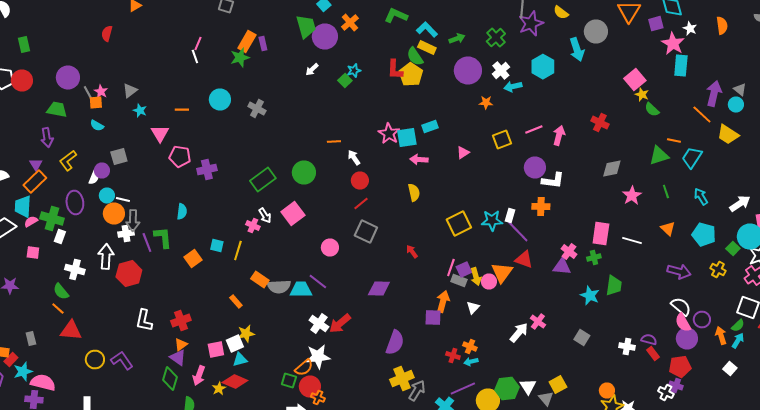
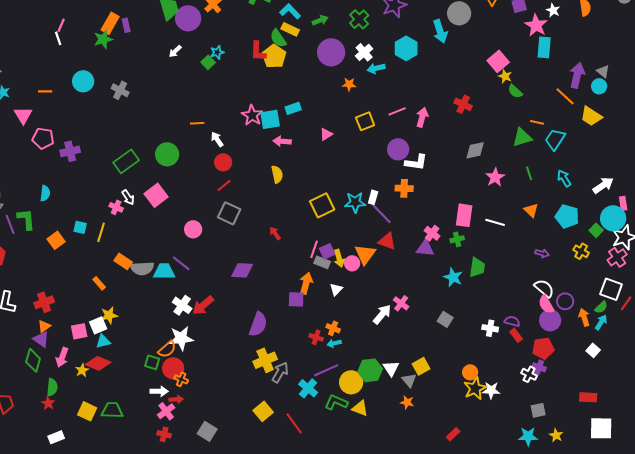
purple arrow: (679, 272) -> (542, 253), size x0.6

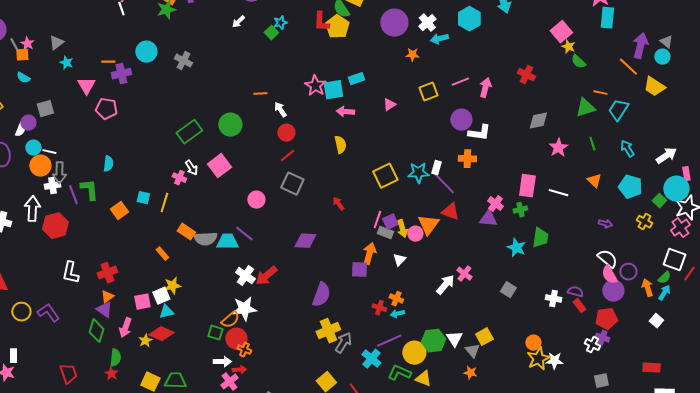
purple cross: (70, 151) -> (121, 74), moved

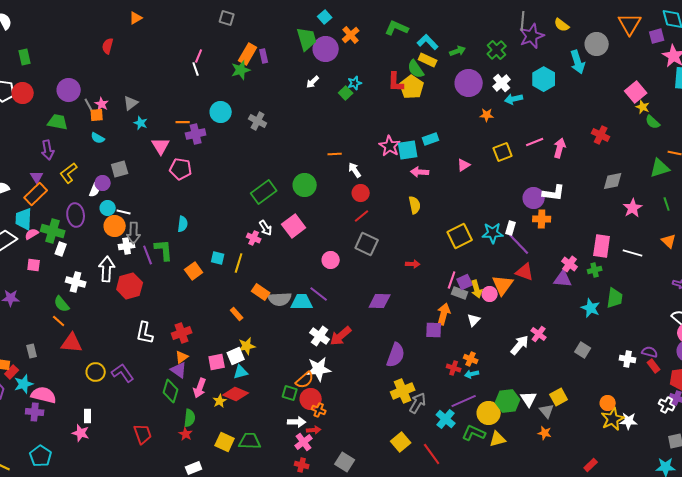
purple circle: (461, 120) -> (534, 198), moved
red arrow: (338, 204) -> (413, 264), turned 128
yellow triangle: (423, 379) -> (498, 439), turned -36

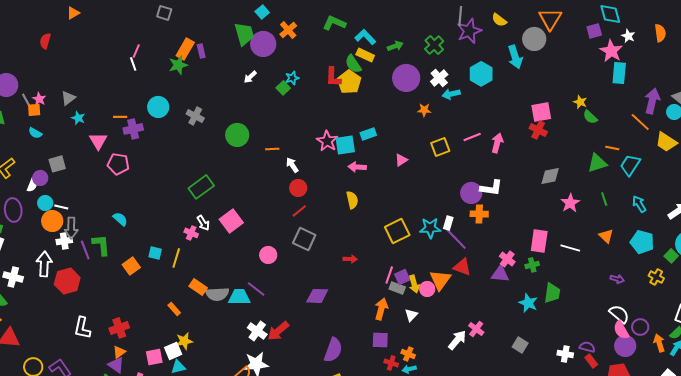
orange triangle: (630, 24) -> (550, 19), moved
pink square: (636, 92) -> (541, 112), moved, turned 30
green circle: (305, 185) -> (237, 135), moved
cyan semicircle: (183, 224) -> (120, 219), turned -56
purple square: (434, 330) -> (380, 340), moved

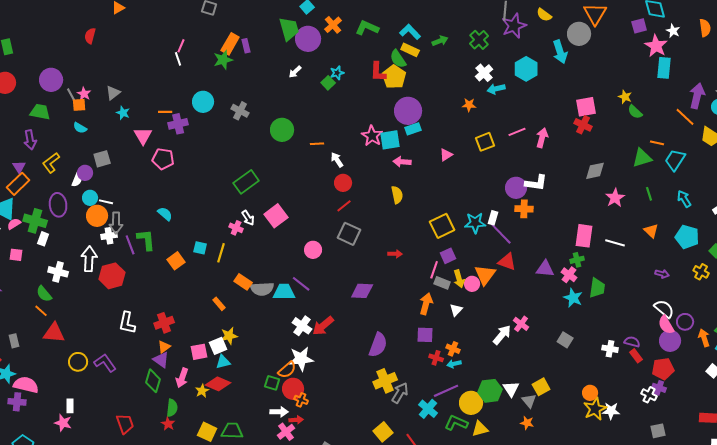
green L-shape: (334, 23) -> (367, 28), moved
purple circle: (406, 78) -> (408, 111), moved
pink cross: (507, 259) -> (569, 275), moved
purple square: (402, 277) -> (448, 256), moved

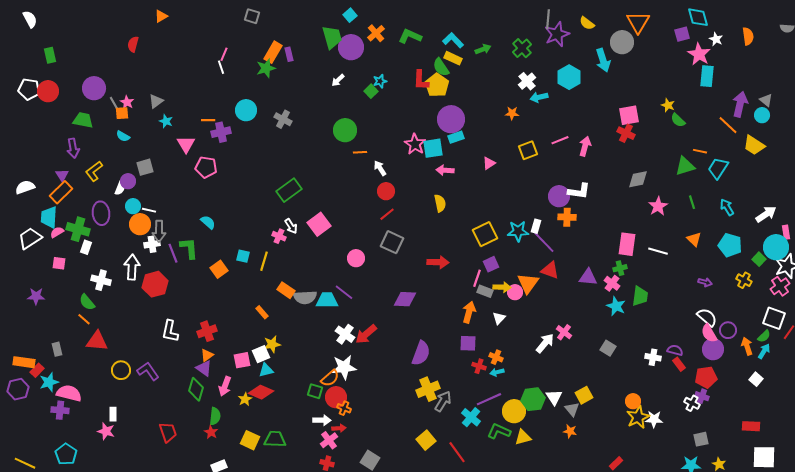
green circle: (282, 130) -> (345, 130), moved
red arrow: (395, 254) -> (438, 262), size x1.5
yellow arrow: (459, 279) -> (502, 287), turned -72

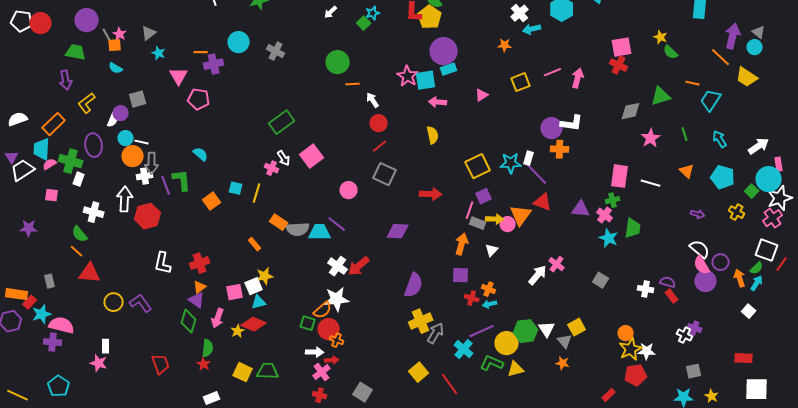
green triangle: (685, 166) -> (661, 96), moved
purple triangle: (62, 175) -> (12, 157), moved
red pentagon: (706, 377) -> (636, 375), moved

